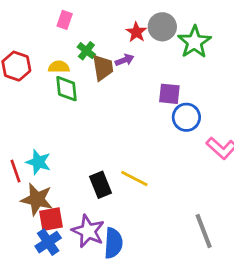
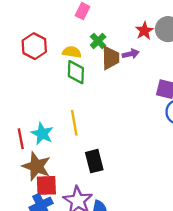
yellow line: (134, 178) -> (74, 123), moved, turned 45

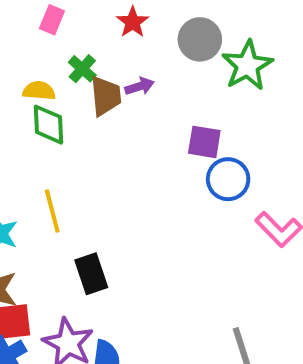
red star: (144, 31) -> (133, 22), moved

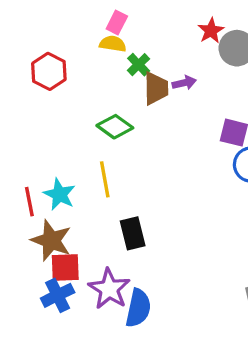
red star: (133, 22) -> (211, 31), moved
yellow semicircle: (39, 91) -> (113, 44), moved
green diamond: (48, 125) -> (115, 127), moved, turned -56

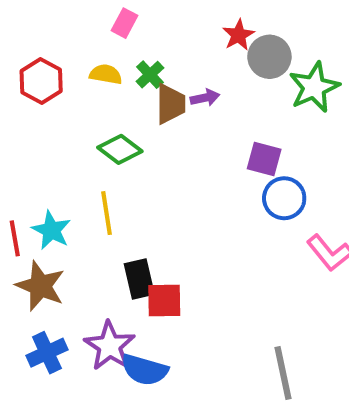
yellow semicircle: (113, 44) -> (106, 74), moved
red square: (65, 267) -> (164, 300), moved
blue semicircle: (138, 308) -> (145, 370), turned 93

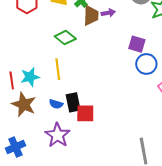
cyan star: (51, 230) -> (30, 77), turned 30
blue cross: (47, 353) -> (15, 147), moved
blue semicircle: (145, 370) -> (56, 104), moved, size x0.6

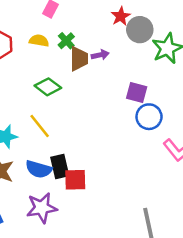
yellow line: (58, 69) -> (40, 126), turned -30
blue semicircle: (56, 104) -> (39, 169), size x1.5
purple star: (58, 135) -> (42, 208), turned 30

